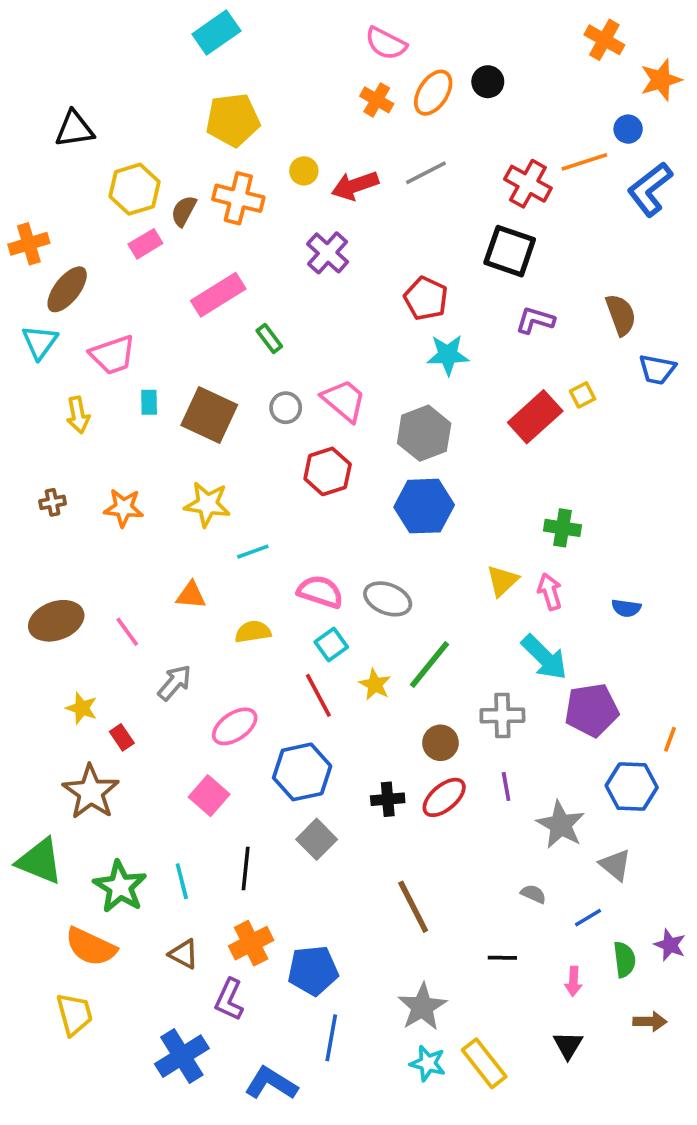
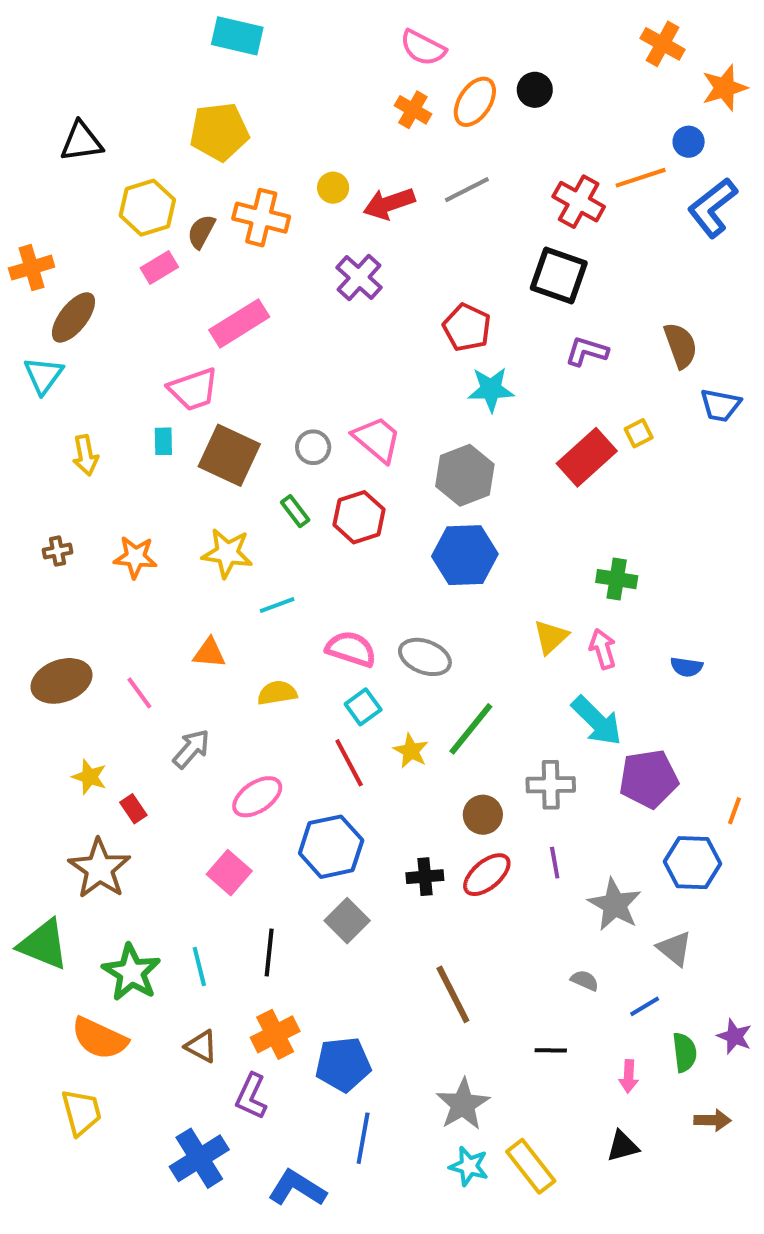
cyan rectangle: (216, 33) -> (237, 36), turned 48
yellow pentagon: (233, 120) -> (219, 132), moved
green rectangle: (269, 338) -> (295, 511), moved
pink trapezoid: (113, 355) -> (193, 389), moved
black triangle: (568, 1045) -> (623, 1146), turned 44

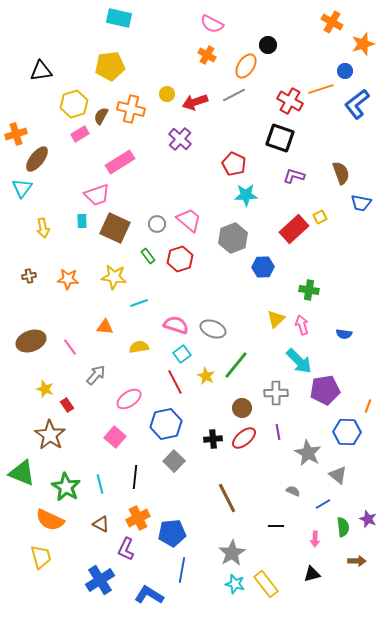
orange ellipse: (475, 102) -> (246, 66), moved
blue hexagon: (465, 555) -> (263, 267), moved, size x0.7

